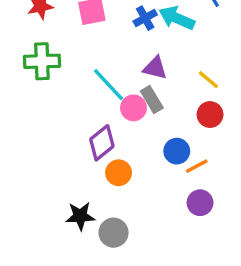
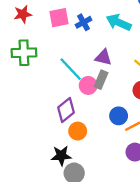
blue cross: (145, 18) -> (84, 22), moved
gray rectangle: (152, 100) -> (101, 80), turned 54
black star: (80, 216) -> (61, 156), moved

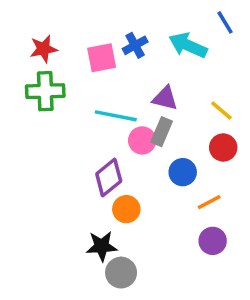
red star: (23, 14) -> (44, 49), moved
pink square: (59, 18) -> (102, 58), moved
cyan line: (71, 69) -> (116, 116), turned -36
blue circle: (119, 116) -> (183, 172), moved

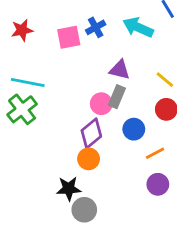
green cross: (45, 91) -> (22, 109), moved, turned -36
cyan line: (116, 116) -> (28, 82), moved
purple diamond: (109, 177) -> (91, 133), moved

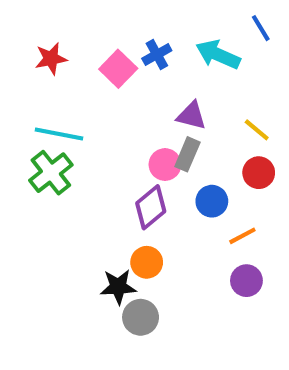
pink square: (69, 37) -> (118, 69), turned -35
orange circle: (89, 159) -> (147, 262), moved

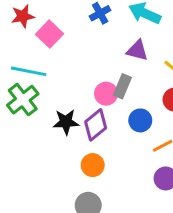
pink square: (118, 69) -> (49, 34), moved
purple triangle: (191, 116) -> (137, 50), moved
black star: (118, 287) -> (66, 122), moved

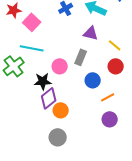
cyan line: (29, 71) -> (32, 48), moved
pink circle: (106, 94) -> (60, 66), moved
purple diamond: (96, 125) -> (49, 98), moved

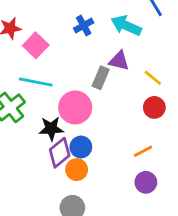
gray rectangle: (81, 57) -> (101, 78), moved
pink circle: (60, 66) -> (75, 107), size x1.5
blue circle: (93, 80) -> (81, 147), moved

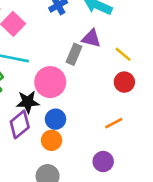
purple diamond: (60, 153) -> (20, 124), moved
purple circle: (146, 182) -> (103, 162), moved

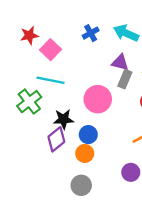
gray rectangle: (74, 54) -> (125, 79), moved
pink circle: (50, 82) -> (98, 99), moved

